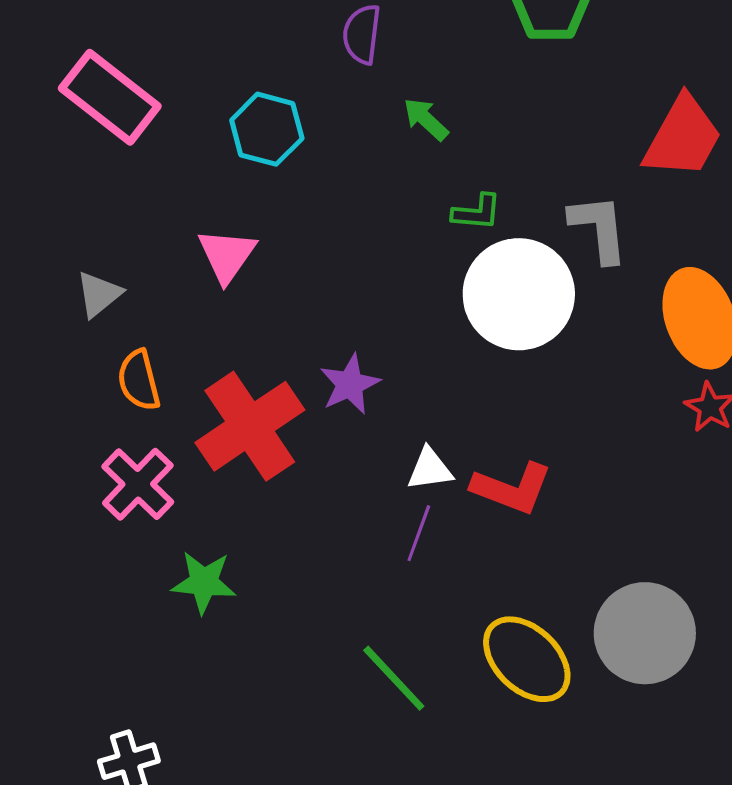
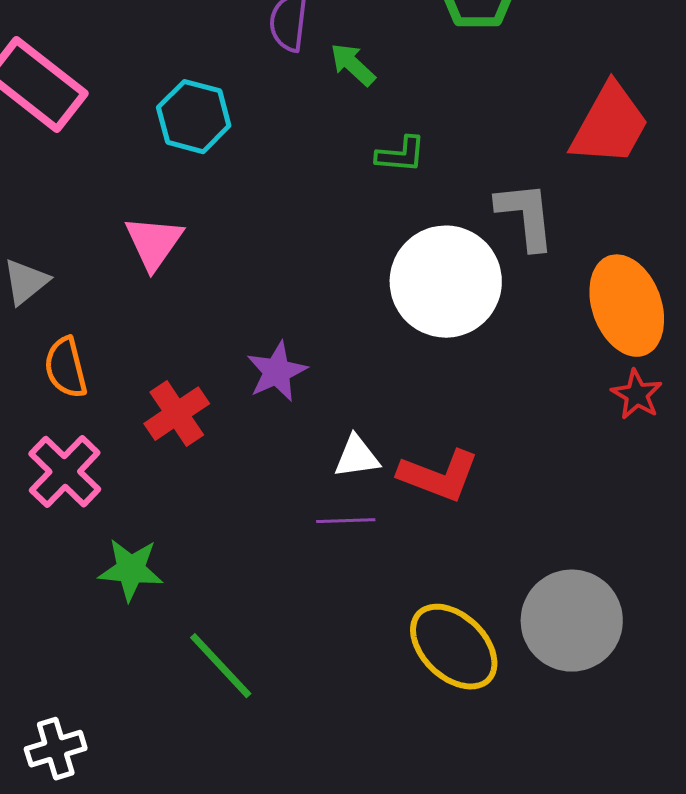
green arrow: (426, 119) -> (353, 65), moved
green L-shape: (477, 212) -> (401, 155), moved
red cross: (250, 426) -> (177, 414), size x0.6
purple line: (419, 533) -> (346, 521), turned 68
green line: (394, 678) -> (221, 666), moved

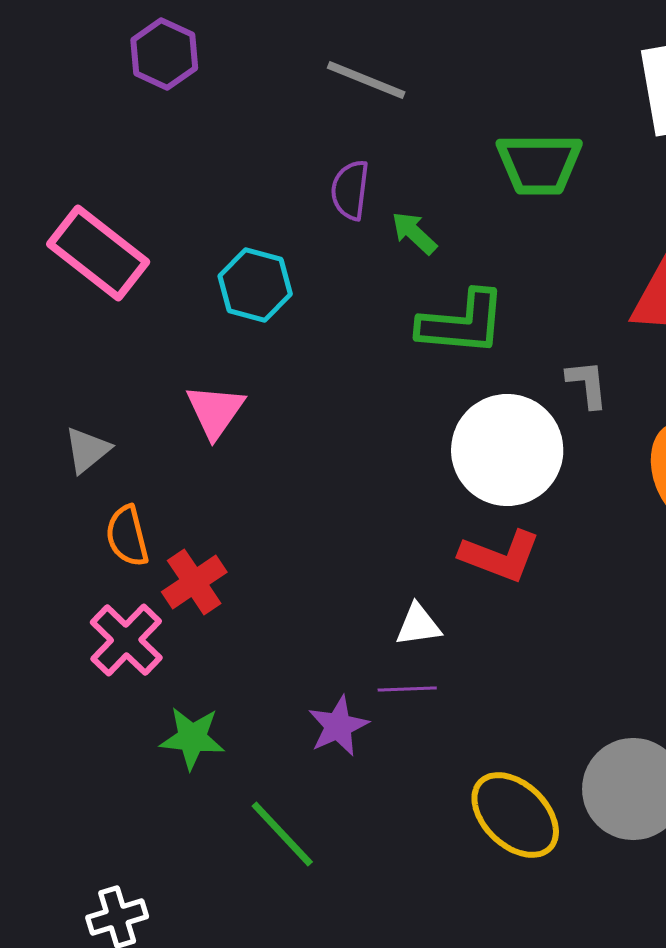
green L-shape: (401, 155) -> (462, 323), size x1.8
gray L-shape: (526, 216) -> (587, 384), size x0.7
purple star: (277, 372) -> (338, 726), moved
red cross: (177, 414) -> (194, 582), moved
red L-shape: (439, 476) -> (500, 556), moved

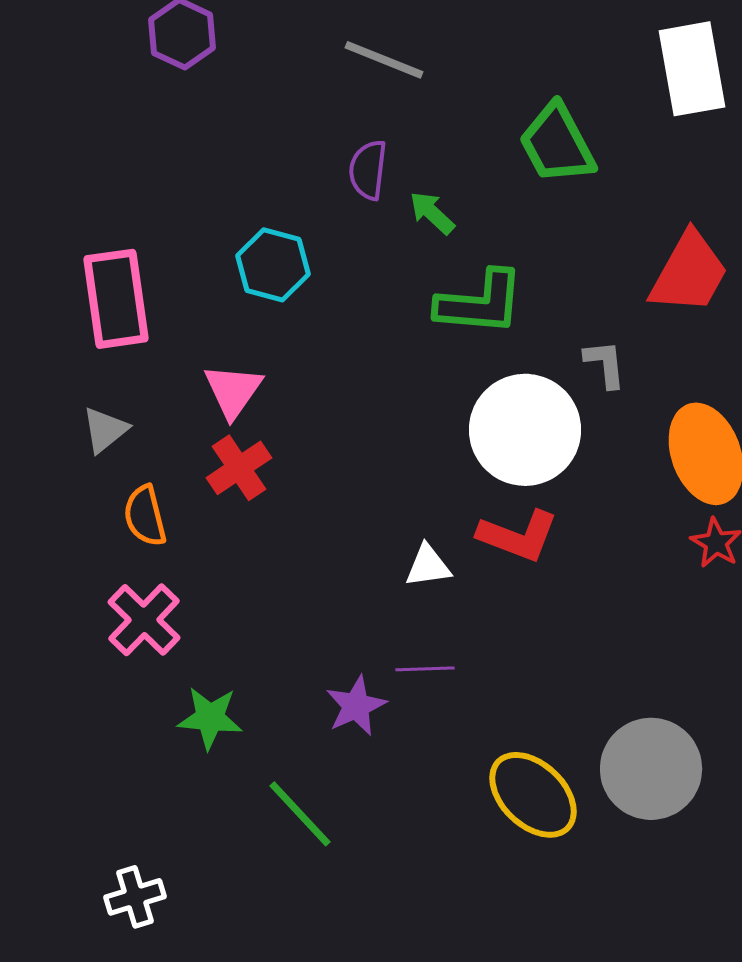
green trapezoid: (539, 164) -> (557, 144), turned 62
pink rectangle: (98, 253) -> (116, 299), moved, turned 44
red cross: (194, 582) -> (239, 468), moved
white triangle: (418, 625) -> (428, 566), moved

